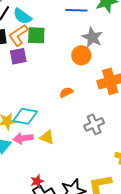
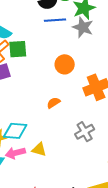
gray star: (92, 37) -> (83, 27), moved

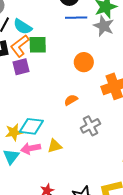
gray cross: (85, 132) -> (90, 126), moved
yellow triangle: (39, 149) -> (55, 146), turned -35

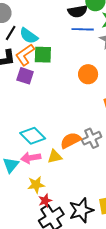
purple square: (21, 67) -> (25, 76), turned 30
orange semicircle: (71, 100) -> (71, 140), moved, size x1.5
cyan diamond: (31, 126) -> (33, 136), turned 35
yellow star: (14, 132) -> (36, 185), moved

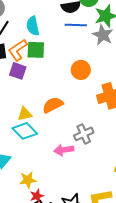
cyan semicircle: (29, 36) -> (33, 26), moved, turned 42
orange semicircle: (71, 140) -> (53, 105), moved
yellow triangle: (55, 157) -> (25, 114), moved
pink arrow: (31, 158) -> (64, 150), moved

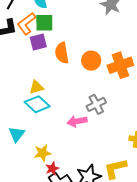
orange circle: (81, 70) -> (91, 61), moved
purple square: (18, 71) -> (38, 42), moved, turned -30
orange semicircle: (53, 105) -> (62, 53), moved, turned -70

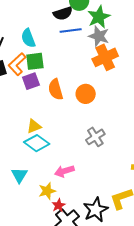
orange cross: (120, 65) -> (105, 57), moved
pink arrow: (77, 121) -> (64, 171), moved

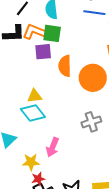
orange L-shape: (17, 64) -> (34, 32), turned 50
orange circle: (86, 94) -> (93, 78), size x1.4
pink arrow: (64, 171) -> (53, 147), turned -66

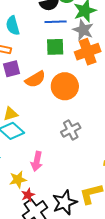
green square: (52, 33) -> (55, 47), moved
orange semicircle: (65, 66) -> (35, 79), turned -110

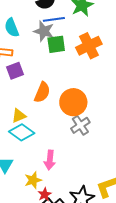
gray star: (83, 30) -> (44, 31), moved
orange semicircle: (35, 79) -> (42, 92), moved, turned -30
orange circle: (65, 86) -> (73, 102), moved

